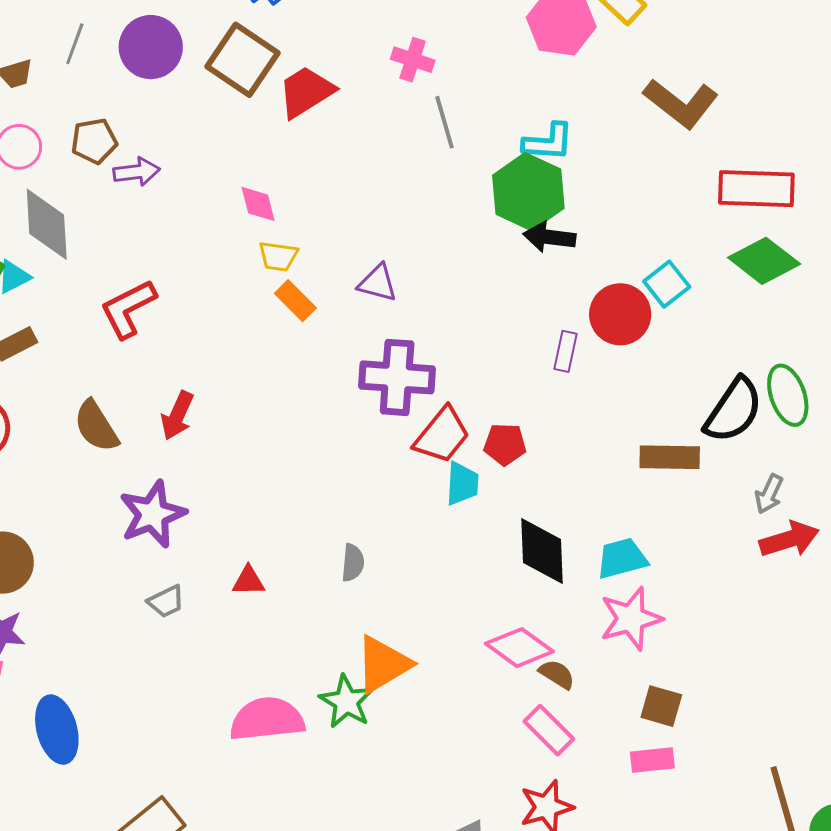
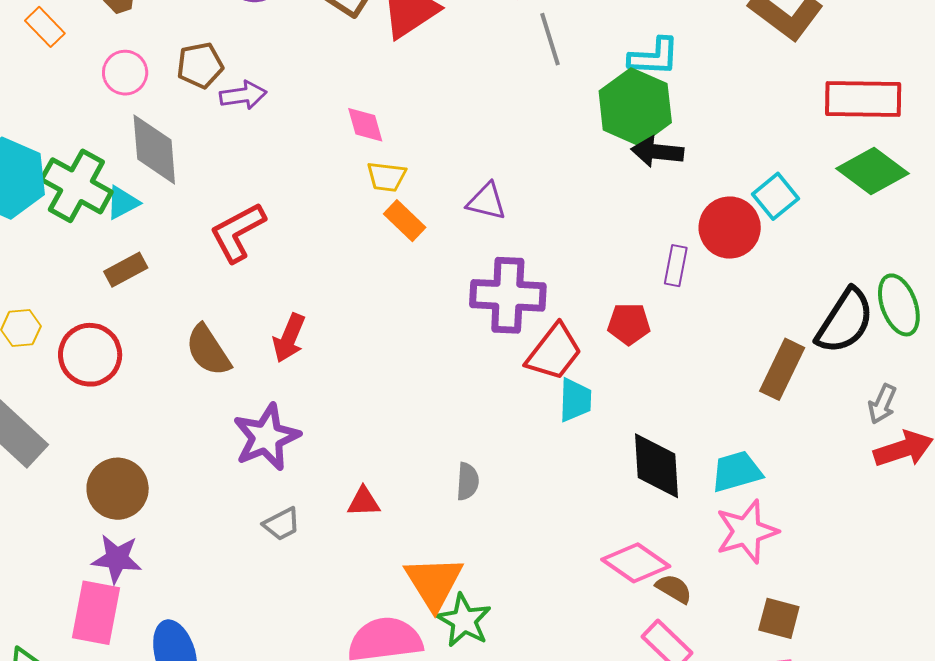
red pentagon: (505, 444) -> (629, 324), moved
brown rectangle: (670, 457) -> (782, 369), turned -64
orange triangle: (383, 664) -> (434, 583), moved, turned -30

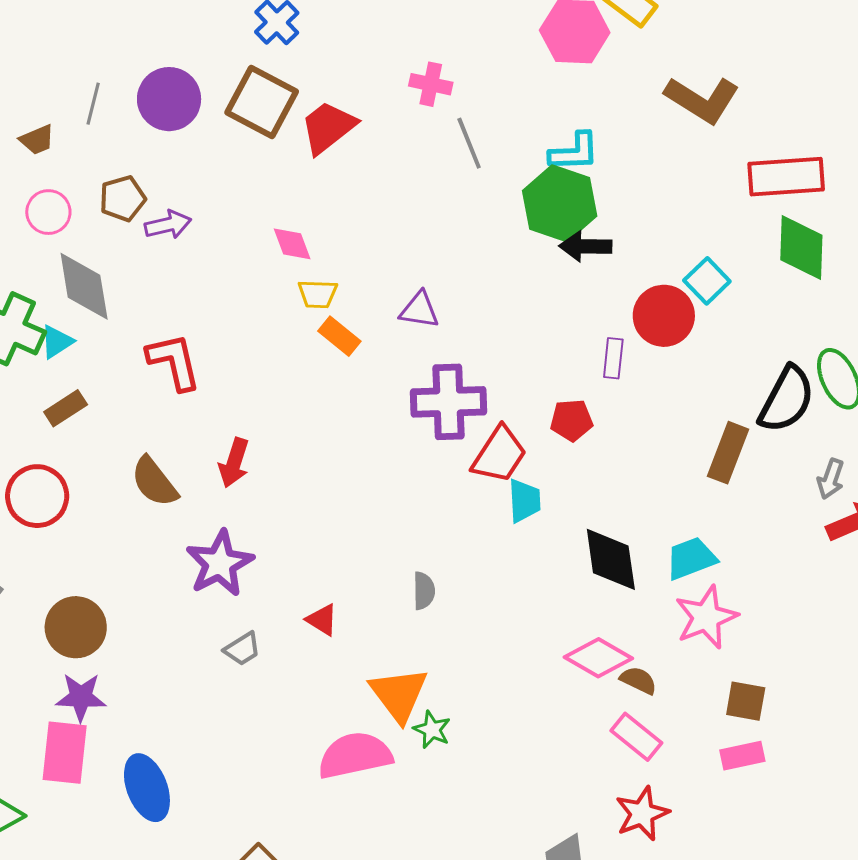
green diamond: (872, 171) -> (801, 248), turned 60
red L-shape: (238, 232) -> (174, 362), turned 110
red triangle: (364, 502) -> (322, 620), turned 39
green star: (464, 620) -> (432, 730), size x0.7

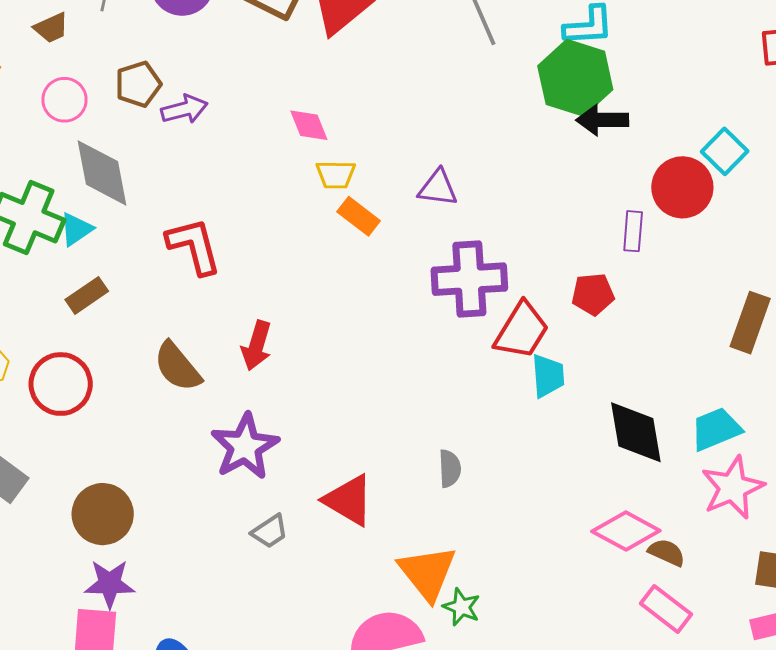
red triangle: (322, 620) -> (349, 500), size x1.6

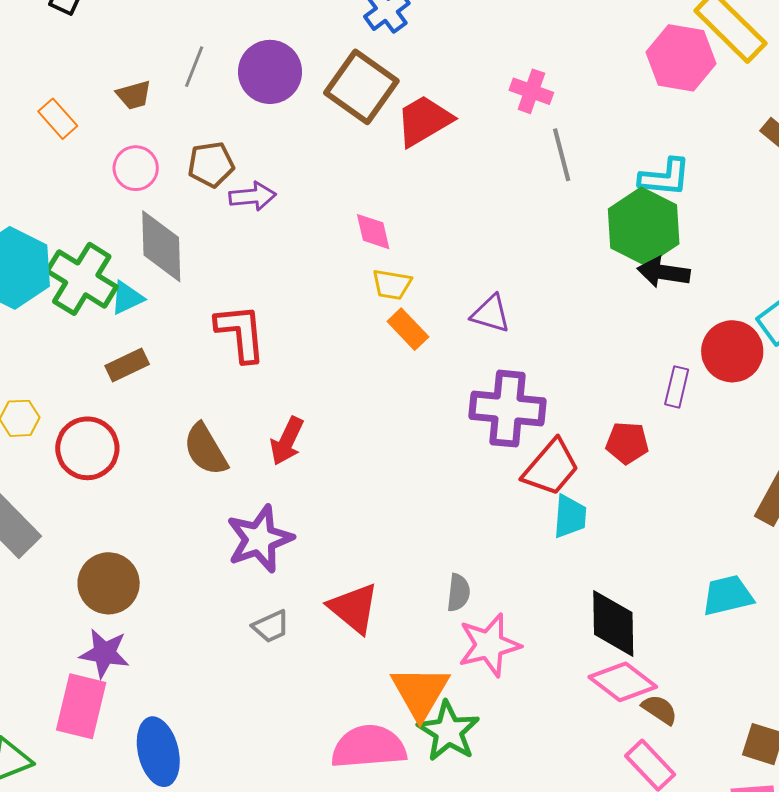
black diamond: (636, 432) -> (613, 623), moved
pink star: (733, 488) -> (489, 645), moved
green star: (461, 607) -> (448, 731), size x1.6

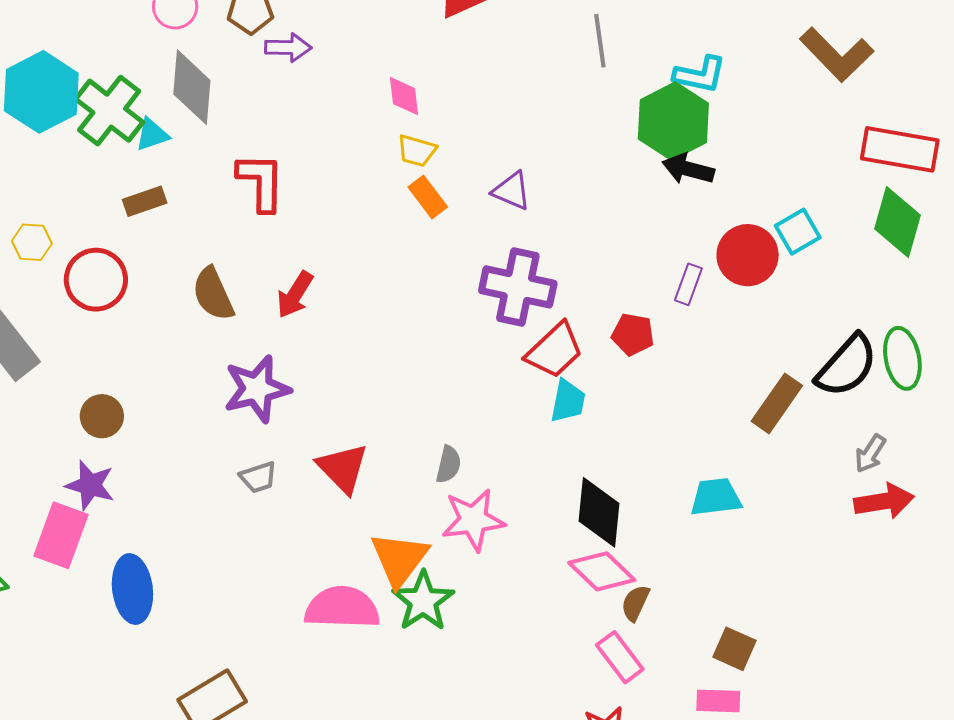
brown circle: (109, 583) -> (102, 416), size x0.7
brown semicircle: (660, 710) -> (635, 603), turned -105

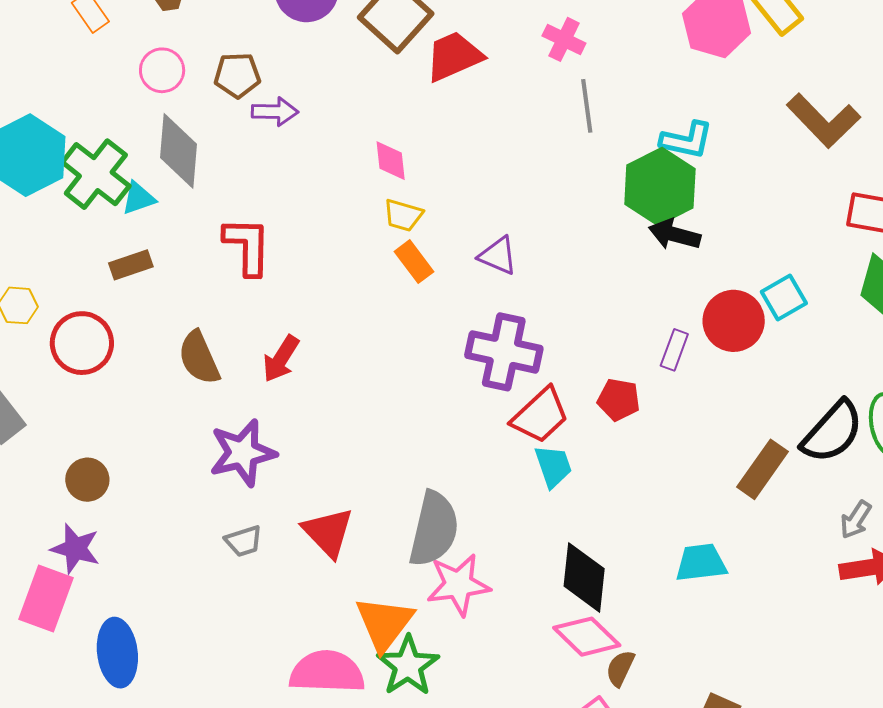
cyan trapezoid: (568, 401) -> (553, 466), turned -30
gray semicircle: (449, 464) -> (434, 529), size x2.0

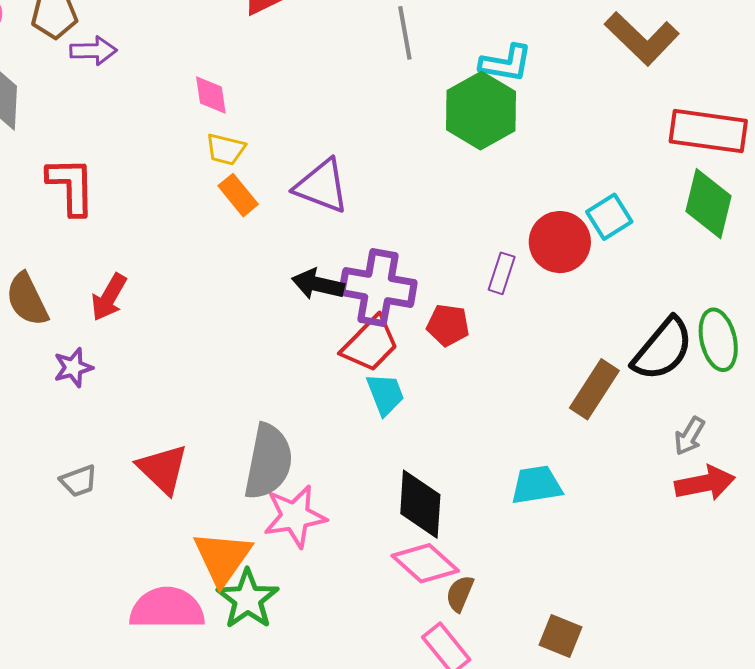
black arrow: (675, 234) -> (318, 284), moved
purple triangle: (498, 256) -> (322, 186), size x1.4
purple cross: (504, 352) -> (378, 288), moved
purple star: (243, 453) -> (73, 367), moved, size x0.6

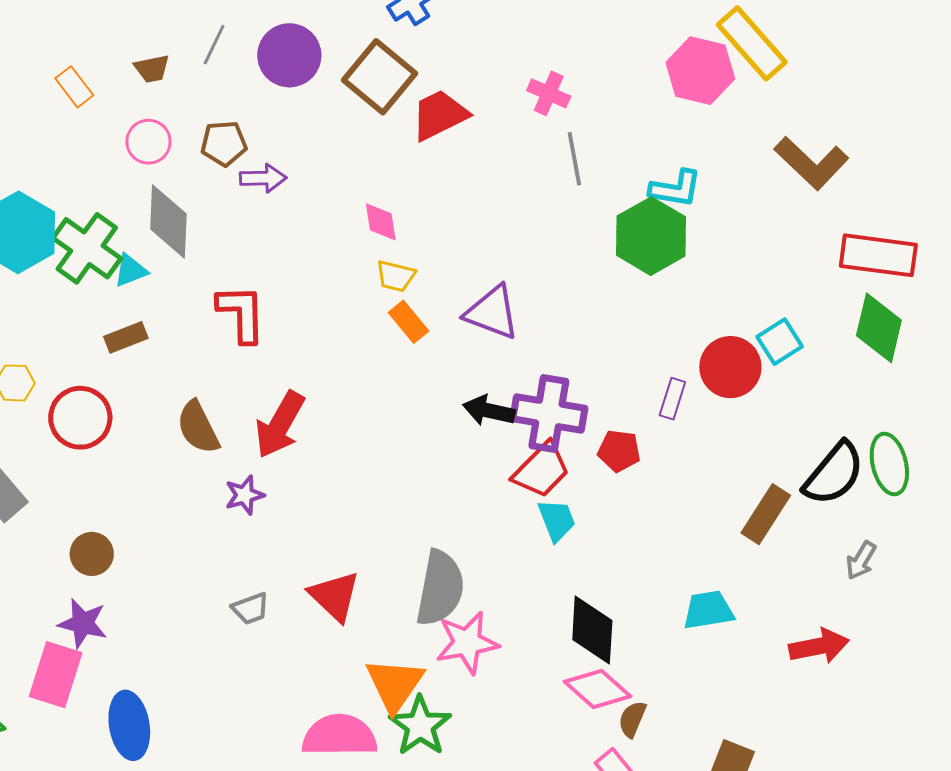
red arrow: (109, 297) -> (280, 425), size x1.4
red arrow: (705, 483) -> (819, 646), moved

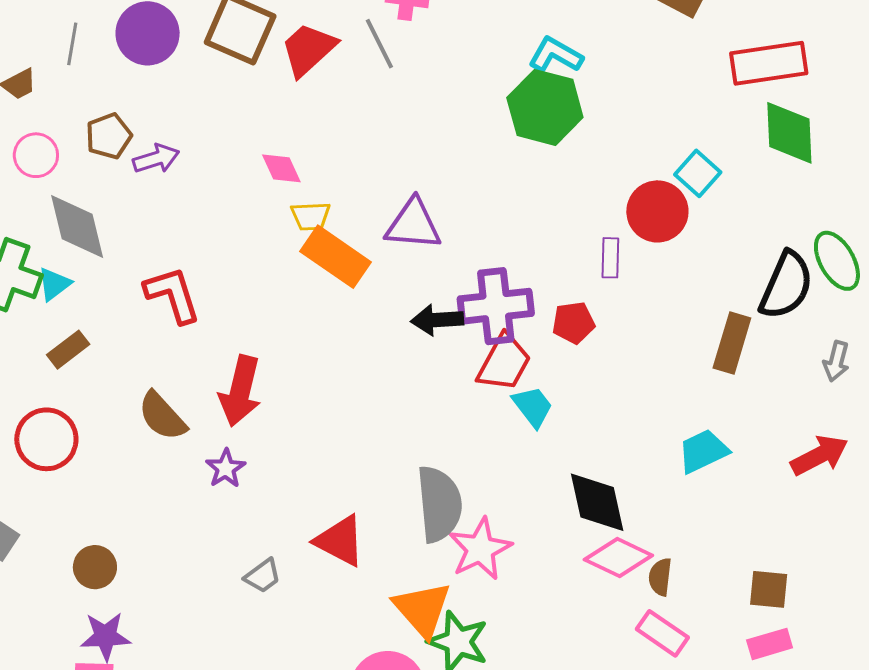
gray line: (574, 159) -> (379, 44), moved
cyan L-shape: (676, 189) -> (556, 55), turned -144
orange rectangle: (409, 322) -> (336, 257), size x1.6

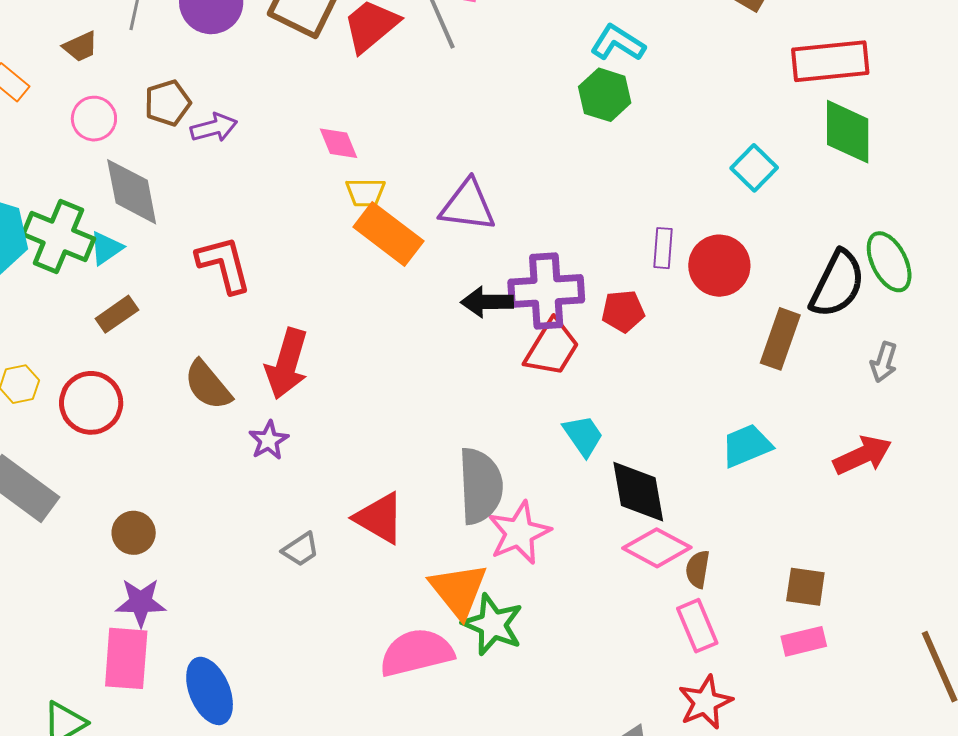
green hexagon: (545, 107) -> (605, 95), size x0.7
red circle: (657, 211) -> (719, 266), moved
cyan trapezoid: (533, 406) -> (583, 436), moved
pink rectangle: (662, 633) -> (697, 626), turned 30

